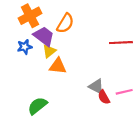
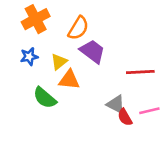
purple trapezoid: (44, 36) -> (93, 51), moved
red line: (121, 43) -> (140, 72), moved
green semicircle: (37, 106) -> (45, 98), moved, turned -102

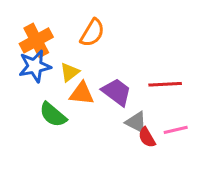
orange cross: (36, 19) -> (36, 40), moved
purple trapezoid: (93, 51) -> (117, 92), moved
blue star: (29, 57) -> (35, 66), size x1.5

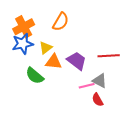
gray triangle: (136, 122) -> (100, 81), moved
pink line: (176, 130) -> (87, 86), moved
red semicircle: (147, 137) -> (98, 100), moved

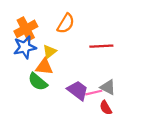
red line: (109, 56) -> (101, 46), moved
purple trapezoid: (77, 61) -> (78, 90), moved
orange triangle: (54, 62) -> (44, 67), moved

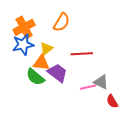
red line: (101, 46) -> (82, 54), moved
purple trapezoid: (78, 90) -> (57, 73), moved
red semicircle: (106, 108) -> (112, 101), moved

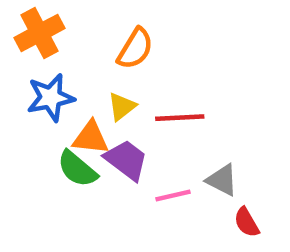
orange cross: (24, 27) -> (39, 33), moved
yellow triangle: (46, 49) -> (122, 106), moved
pink line: (88, 87) -> (173, 196), moved

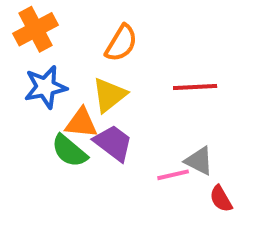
yellow triangle: (122, 106) -> (109, 95), size x1.4
red line: (180, 118) -> (195, 87), moved
pink line: (173, 196) -> (173, 175), moved

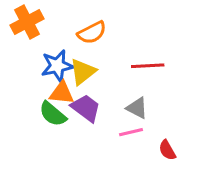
orange semicircle: (121, 43) -> (92, 33), turned 32
blue star: (45, 87) -> (57, 66), moved
gray triangle: (199, 161) -> (137, 108), moved

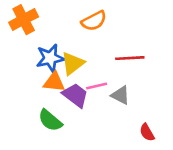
orange semicircle: (92, 33) -> (94, 21), moved
green semicircle: (53, 114) -> (50, 120), moved
pink line: (131, 132) -> (97, 86), moved

